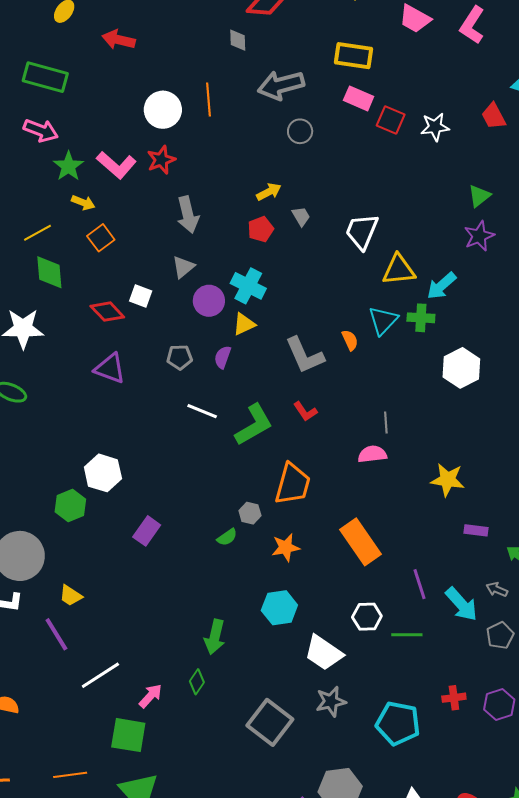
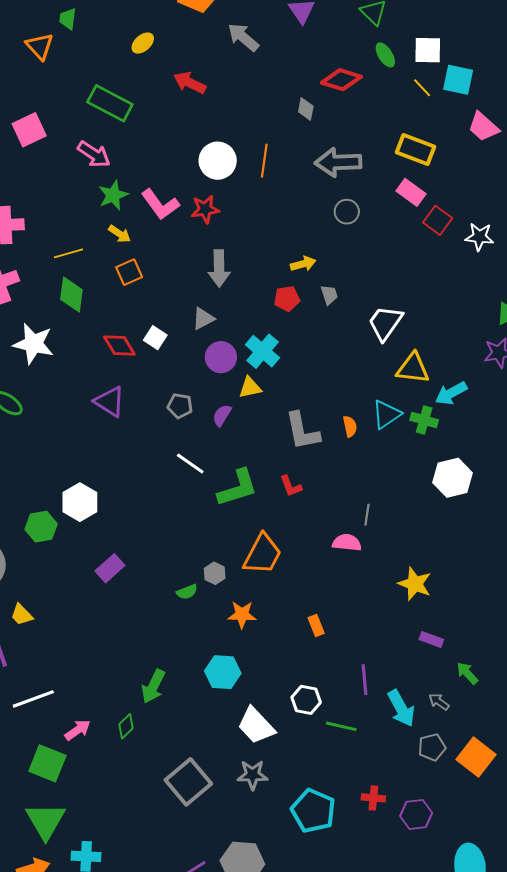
orange rectangle: (360, 542) -> (316, 626), size x0.5

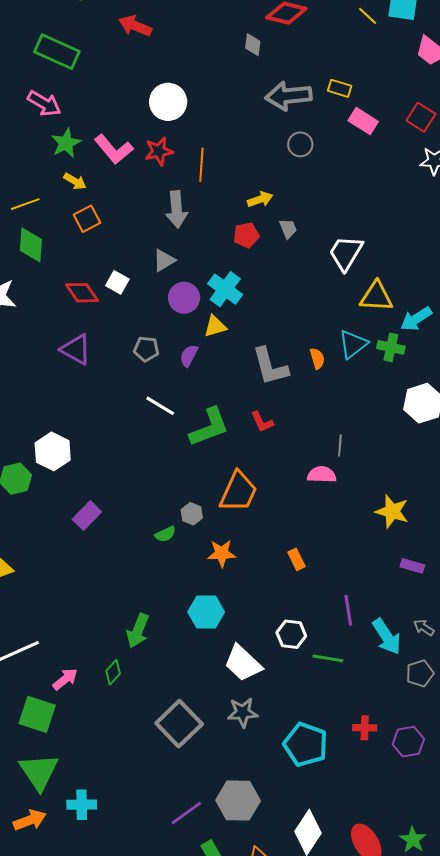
yellow rectangle: (415, 149) -> (340, 88), moved, size x0.6
orange line: (264, 161) -> (201, 165), moved
red square: (438, 220) -> (421, 117), moved

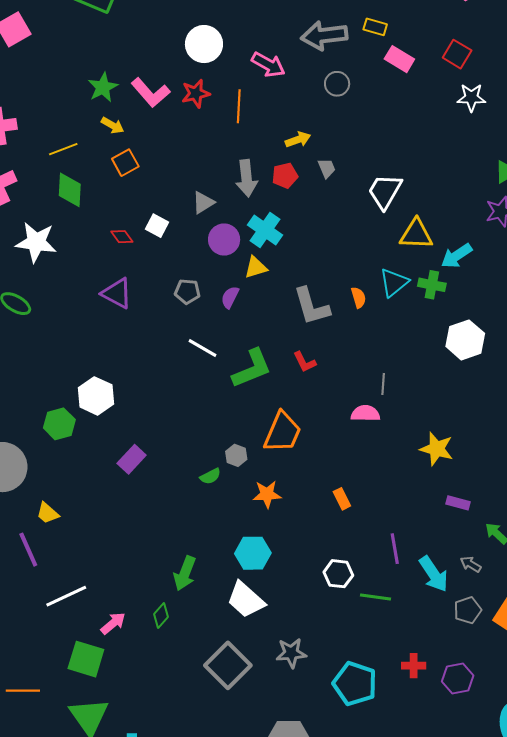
pink arrow: (44, 103) -> (268, 65), moved
gray arrow: (177, 209) -> (246, 178), moved
red diamond: (82, 293) -> (122, 237), size x0.7
white trapezoid: (243, 663) -> (246, 600), moved

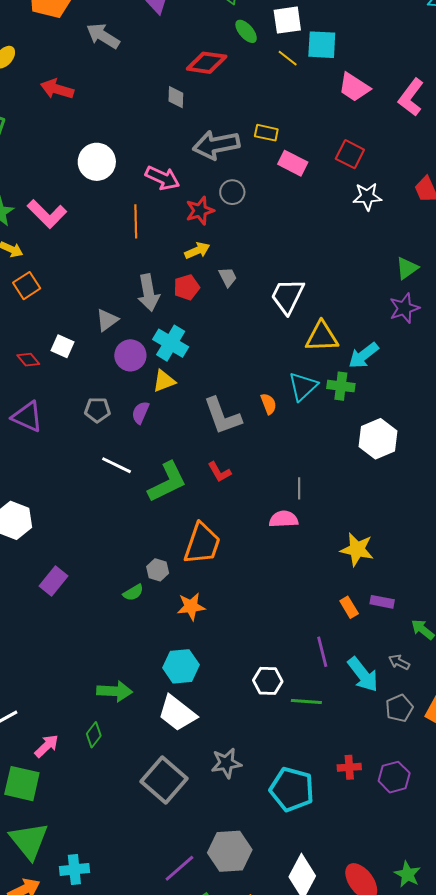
red star: (196, 93) -> (200, 211), moved
orange rectangle: (342, 499) -> (349, 607), moved
green arrow: (185, 573) -> (115, 691), turned -104

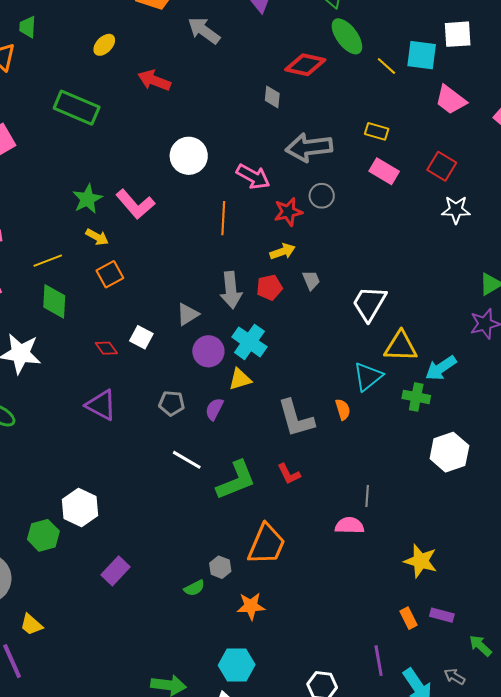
white square: (287, 20) -> (458, 34), moved
green ellipse: (246, 31) -> (347, 36), size x1.5
yellow rectangle: (266, 133) -> (377, 131), moved
cyan triangle: (303, 386) -> (368, 377), moved

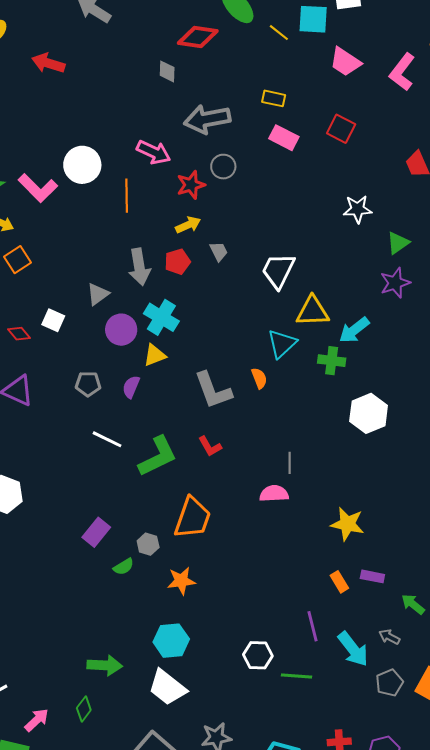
white circle: (189, 156) -> (82, 165), moved
white star: (456, 210) -> (358, 209), moved
purple rectangle: (116, 571) -> (96, 532), moved

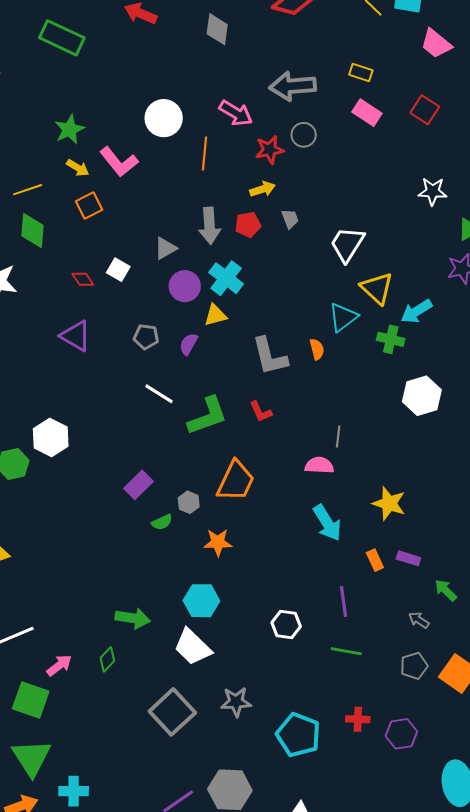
gray diamond: (167, 71) -> (217, 29), moved, size x1.4
pink L-shape: (38, 188) -> (119, 162), moved
yellow triangle: (313, 311) -> (377, 288), turned 39
cyan arrow: (353, 649) -> (327, 523), moved
green line: (297, 676) -> (346, 651), moved

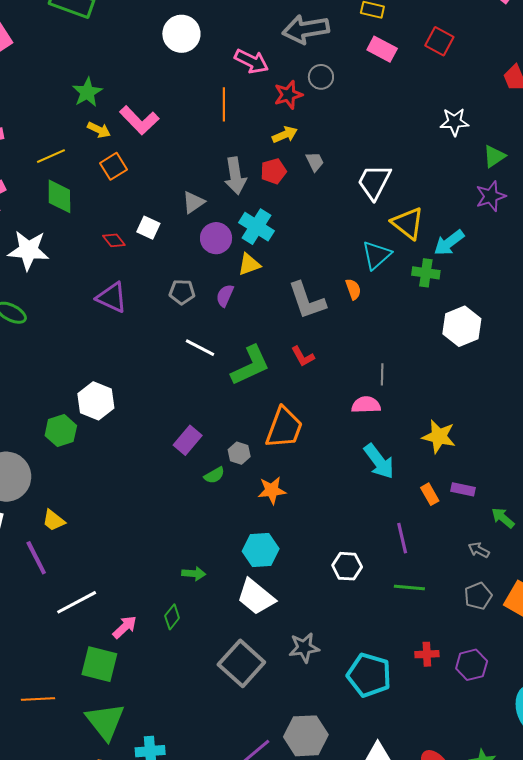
white circle: (164, 118) -> (181, 34), moved
green arrow: (133, 618) -> (194, 574), size x0.7

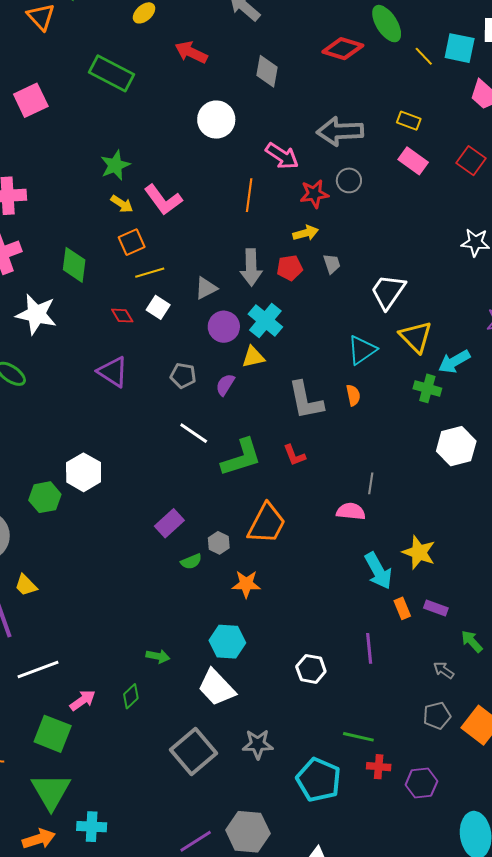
yellow line: (51, 156) -> (150, 273), moved
cyan triangle: (376, 255) -> (362, 350), moved
cyan arrow: (379, 461) -> (378, 571), moved
green line: (409, 587) -> (358, 737), moved

